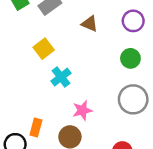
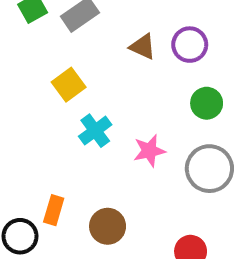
purple circle: (133, 21) -> (190, 45), moved
pink star: (82, 110) -> (149, 151), moved

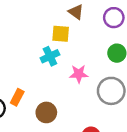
brown triangle: (143, 47) -> (76, 12), moved
yellow square: (69, 85) -> (61, 34), moved, turned 30

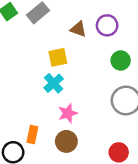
brown triangle: (76, 12) -> (78, 29), moved
pink star: (79, 74) -> (68, 113), moved

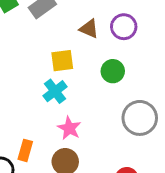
green circle: (121, 60) -> (113, 71), moved
pink star: (68, 113) -> (69, 128), turned -30

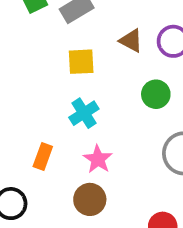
yellow square: (62, 61) -> (81, 62), moved
orange rectangle: (25, 150) -> (43, 156), moved

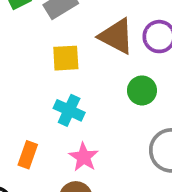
brown triangle: (131, 41) -> (116, 36), size x1.5
cyan cross: (84, 113) -> (69, 110), turned -32

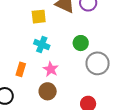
green circle: (142, 90) -> (81, 43), moved

